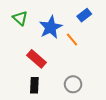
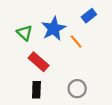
green triangle: (20, 18) -> (25, 33), moved

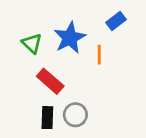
orange line: (76, 41) -> (99, 55), turned 40
gray circle: (77, 89) -> (75, 115), moved

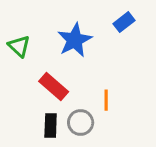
green triangle: (32, 43) -> (19, 46), moved
orange line: (99, 55) -> (106, 100), moved

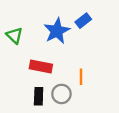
blue rectangle: (124, 22) -> (83, 21), moved
red rectangle: (54, 87) -> (41, 66), turned -30

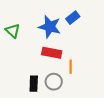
blue star: (57, 31) -> (50, 27), turned -30
red rectangle: (41, 66) -> (52, 53), moved

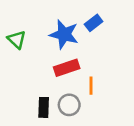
red rectangle: (52, 53) -> (67, 68), turned -30

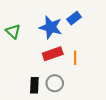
orange line: (91, 86) -> (75, 58), moved

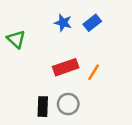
blue star: (51, 27) -> (63, 23), moved, size x0.6
orange line: (75, 58) -> (94, 72), turned 32

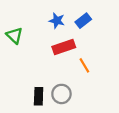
red rectangle: (66, 67) -> (64, 47), moved
orange line: (94, 72) -> (84, 65), turned -63

